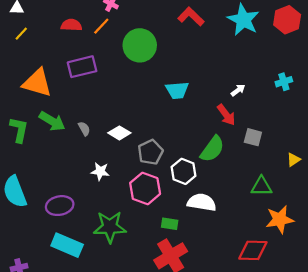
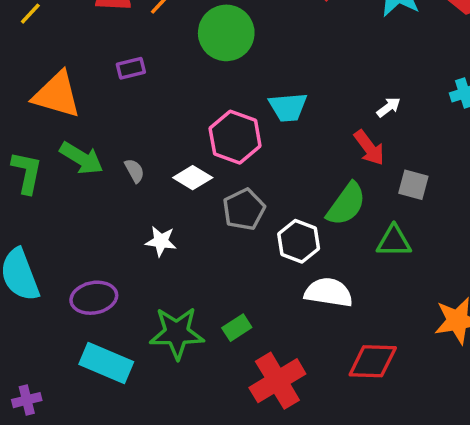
purple rectangle: (82, 67) -> (131, 68), size x0.6
green triangle: (261, 186) -> (394, 241), moved
pink hexagon: (145, 188) -> (235, 137), moved
green rectangle: (170, 224) -> (237, 328), moved, turned -42
red diamond: (253, 250) -> (373, 361), moved

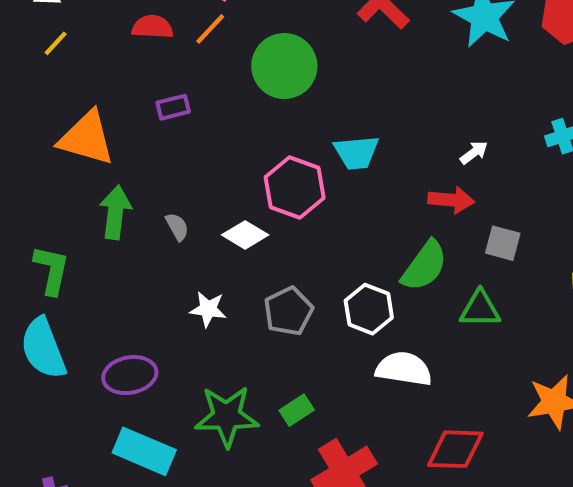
red arrow: (369, 148) -> (451, 200), turned -48
green arrow: (81, 158) -> (115, 212), turned -114
green L-shape: (27, 172) -> (52, 270), moved
gray pentagon: (244, 209) -> (288, 311), moved

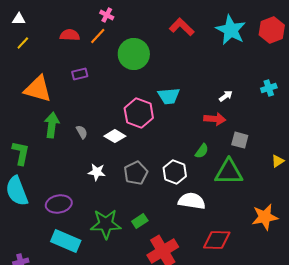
green semicircle: (424, 266) -> (202, 151), size x0.6
green triangle: (480, 309) -> (229, 172), size x1.4

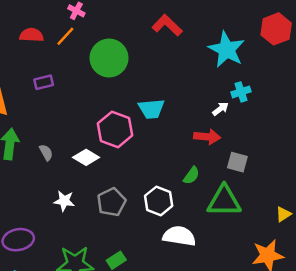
cyan star: (231, 30) -> (226, 50), moved
cyan cross: (269, 88) -> (241, 92), moved
yellow triangle: (278, 161) -> (283, 214), moved

